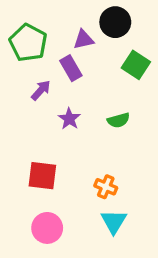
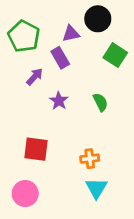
green semicircle: (118, 120) -> (100, 102), turned -102
orange cross: (106, 187) -> (90, 159), turned -30
pink circle: (47, 228) -> (25, 194), moved

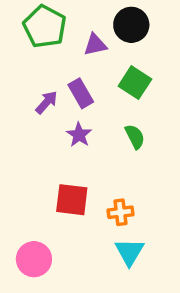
green pentagon: (24, 36) -> (45, 27), moved
green square: (115, 55) -> (135, 83), moved
purple rectangle: (60, 58) -> (81, 93), moved
red square: (36, 149) -> (72, 200), moved

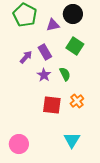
green semicircle: (135, 137) -> (65, 74), moved
red square: (72, 200) -> (52, 105), moved
orange cross: (120, 212) -> (77, 101), moved, turned -32

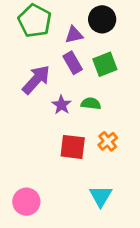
green square: (75, 46) -> (105, 64), turned 36
purple rectangle: (45, 52) -> (73, 63), moved
purple arrow: (26, 57) -> (36, 80), size x1.6
green semicircle: (65, 74) -> (91, 103), turned -56

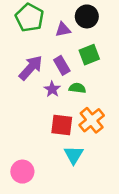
purple rectangle: (73, 63) -> (62, 65), moved
orange cross: (108, 141) -> (92, 120), size x1.5
cyan triangle: (101, 196) -> (74, 155), moved

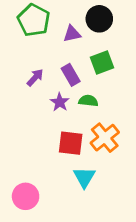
purple arrow: (31, 68) -> (35, 78), size x0.6

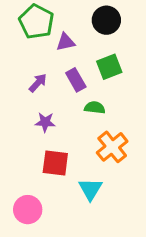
purple triangle: (72, 34) -> (66, 42), moved
purple star: (60, 102) -> (45, 122), moved, turned -30
red square: (71, 143) -> (55, 163), moved

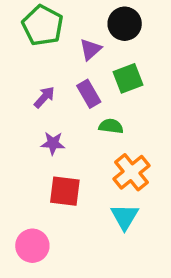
purple triangle: (66, 42) -> (90, 49), moved, turned -30
cyan triangle: (90, 189) -> (125, 217), moved

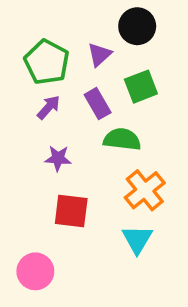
green pentagon: (43, 25) -> (47, 62), moved
green semicircle: (111, 126) -> (122, 139), size x1.4

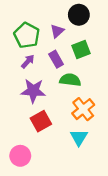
purple star: (58, 158) -> (33, 91), size x1.6
red square: (71, 211) -> (41, 121), turned -36

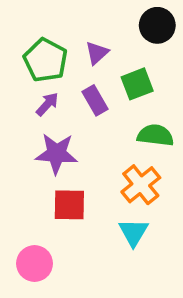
black circle: (79, 15) -> (157, 25), moved
green semicircle: (70, 80) -> (155, 135), moved
red square: (41, 121) -> (69, 205), turned 30

